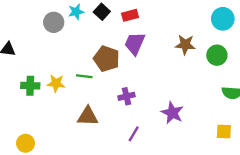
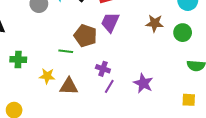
yellow star: (56, 83) -> (47, 76), moved
purple cross: (126, 96) -> (103, 69), turned 32
purple line: (134, 134) -> (109, 86), moved

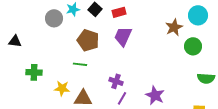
brown star: (155, 23) -> (174, 27), moved, turned -30
brown pentagon: (85, 36) -> (88, 40), moved

